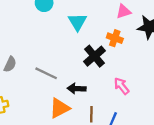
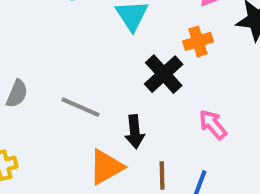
orange cross: (115, 38) -> (198, 41), turned -35
black arrow: (77, 89) -> (135, 132), turned -96

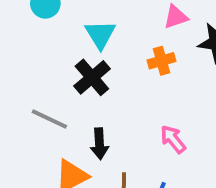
black cross: (164, 74) -> (92, 77), moved

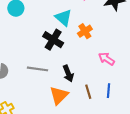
cyan triangle: (100, 34) -> (63, 18), moved
orange cross: (162, 61) -> (85, 31), moved

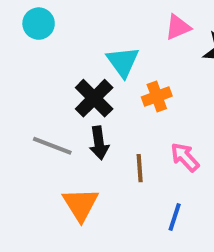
black arrow: (68, 74) -> (99, 143), moved
brown line: (88, 92) -> (140, 168), moved
orange triangle: (59, 95) -> (81, 204), turned -30

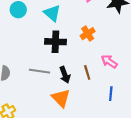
cyan triangle: (123, 62) -> (52, 13), moved
black cross: (94, 98) -> (55, 42), turned -30
black arrow: (99, 143) -> (65, 75), moved

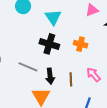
orange cross: (88, 34) -> (80, 44), turned 32

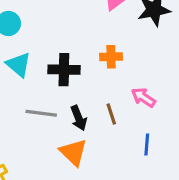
cyan triangle: (53, 17) -> (19, 65), moved

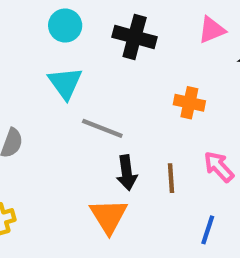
black cross: (64, 70) -> (135, 37), moved
gray line: (41, 113) -> (102, 128), moved

